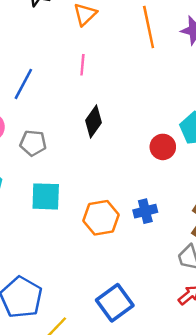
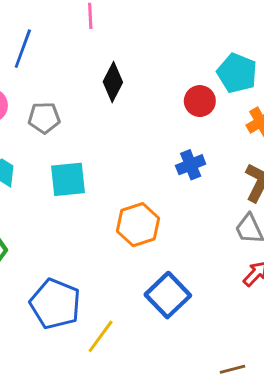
blue cross: (145, 211) -> (191, 165), moved
orange hexagon: (101, 218) -> (138, 225), moved

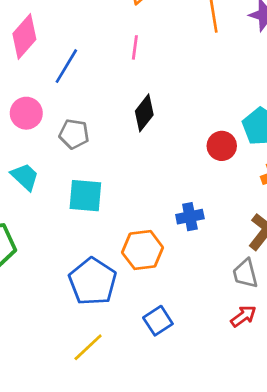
blue cross: (191, 165) -> (190, 217), moved
blue square: (168, 295) -> (158, 321), size x0.7
blue pentagon: (55, 304) -> (93, 282), moved

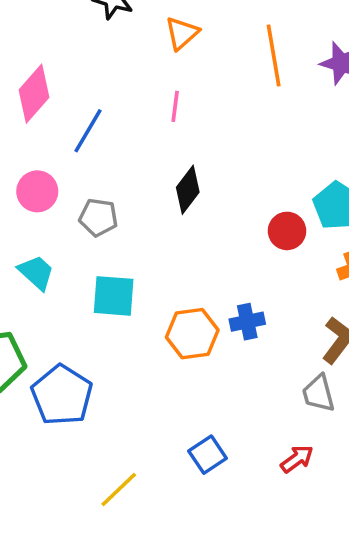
orange hexagon: (143, 250) -> (192, 334), moved
blue pentagon: (93, 282) -> (62, 395), moved
red arrow: (243, 316) -> (297, 459), moved

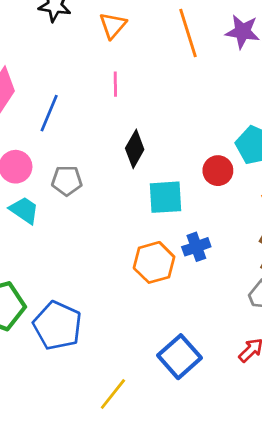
cyan trapezoid: (36, 272) -> (24, 210), moved
cyan square: (114, 296) -> (166, 197), moved
blue square: (208, 455) -> (180, 357), size x1.4

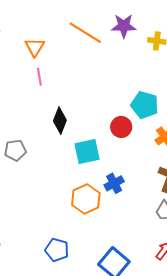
orange triangle: (113, 25) -> (35, 47), moved
orange line: (188, 33) -> (85, 33), turned -32
blue pentagon: (57, 326) -> (57, 250), moved, size x0.7

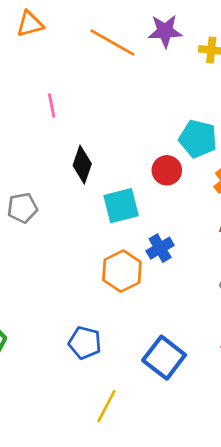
orange triangle: (35, 47) -> (30, 24), moved, turned 45

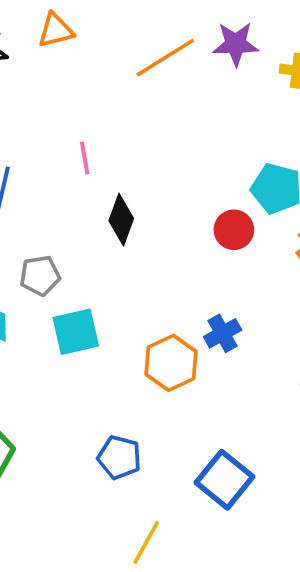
orange line: (112, 43) -> (165, 58), turned -63
pink line: (52, 105) -> (85, 158), moved
cyan square: (121, 206) -> (76, 332), moved

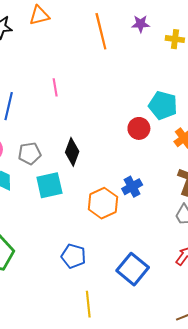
purple star: (236, 44) -> (141, 24), size x0.7
orange line: (165, 58) -> (101, 31), turned -72
black diamond: (121, 220) -> (72, 152), moved
yellow line: (146, 543) -> (88, 304), turned -35

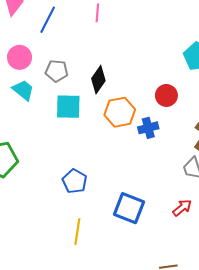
red circle: (139, 128) -> (166, 95), moved
orange hexagon: (103, 203) -> (120, 112), moved
blue square: (133, 269) -> (129, 208), turned -32

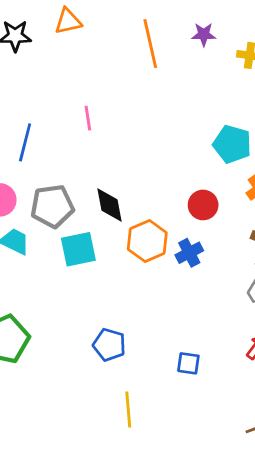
gray pentagon: (57, 71) -> (52, 206), size x1.4
black diamond: (98, 80) -> (109, 205), turned -32
blue square: (129, 208) -> (188, 363), size x0.6

